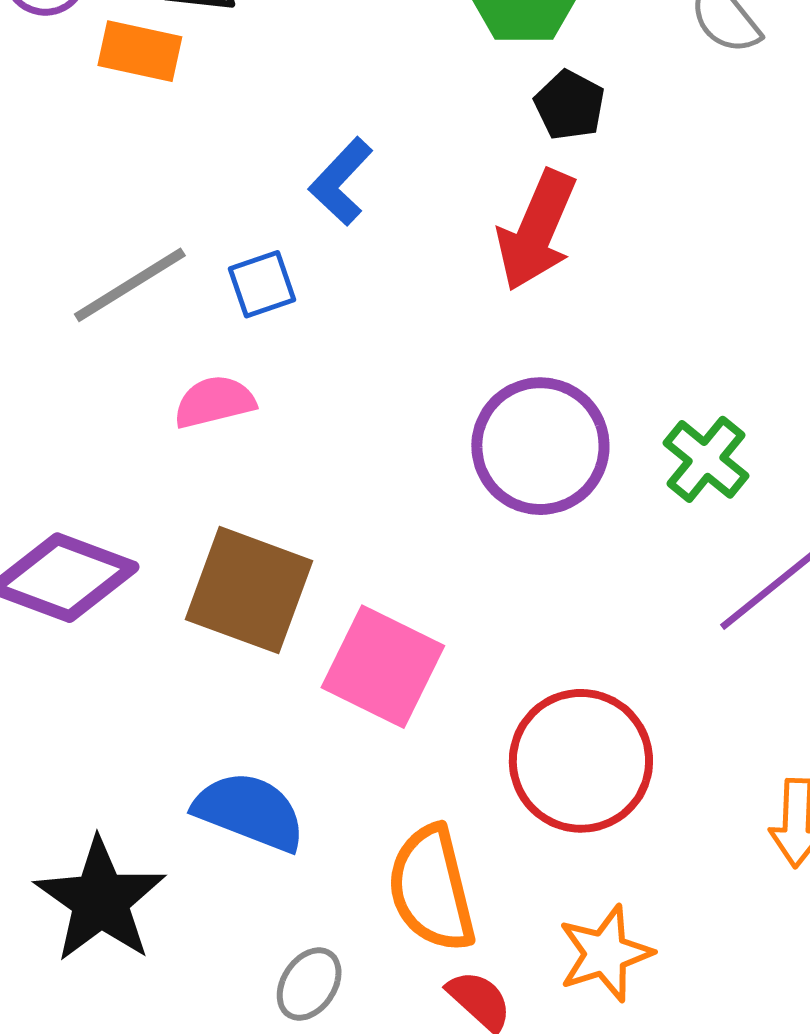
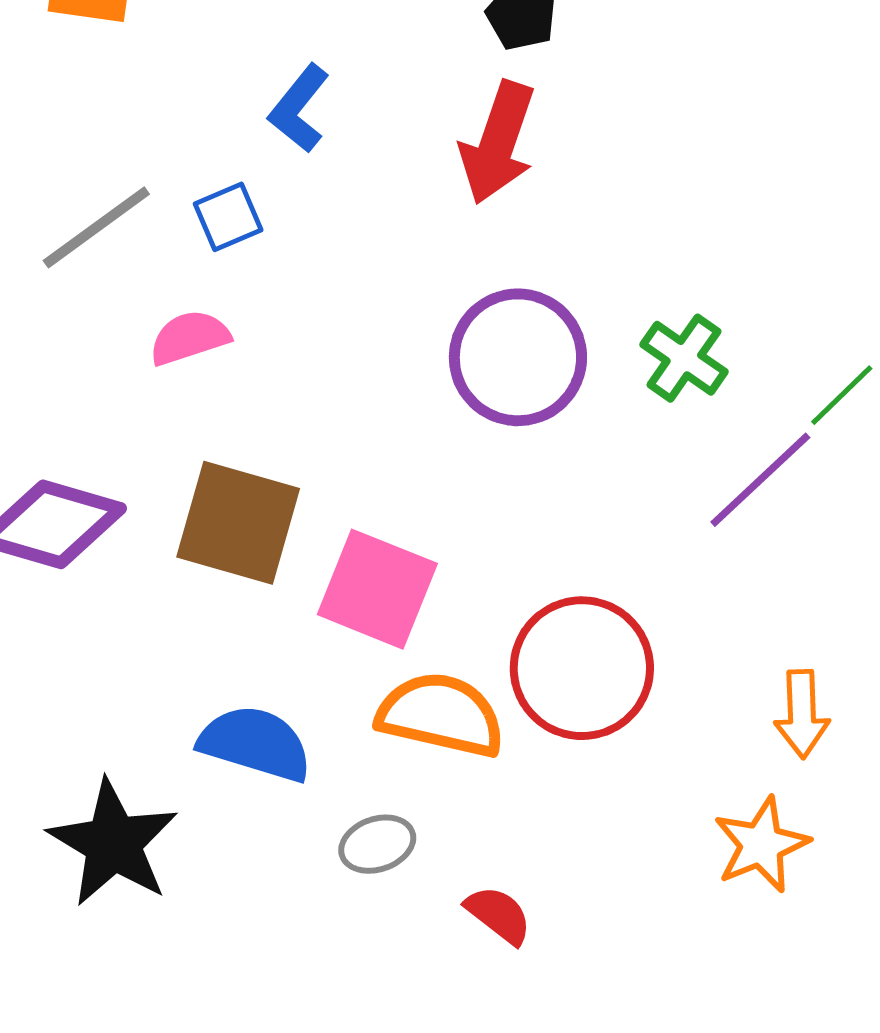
orange semicircle: (432, 889) -> (441, 715), moved, turned 121
orange star: (605, 953) -> (761, 845), moved
gray ellipse: (309, 984) -> (377, 844), moved, turned 42

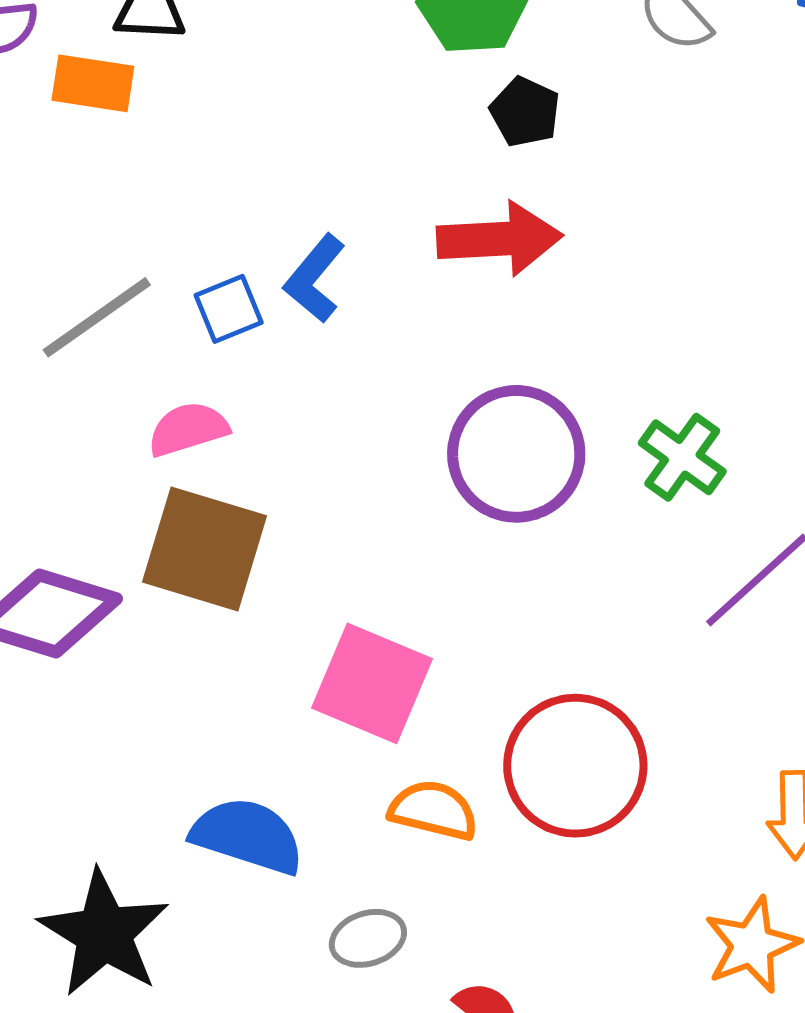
blue L-shape: (299, 108) -> (315, 279), moved
red arrow: (498, 143) -> (499, 239), turned -113
brown square: (238, 523) -> (205, 549), moved
orange semicircle: (441, 715) -> (433, 810), size x0.7

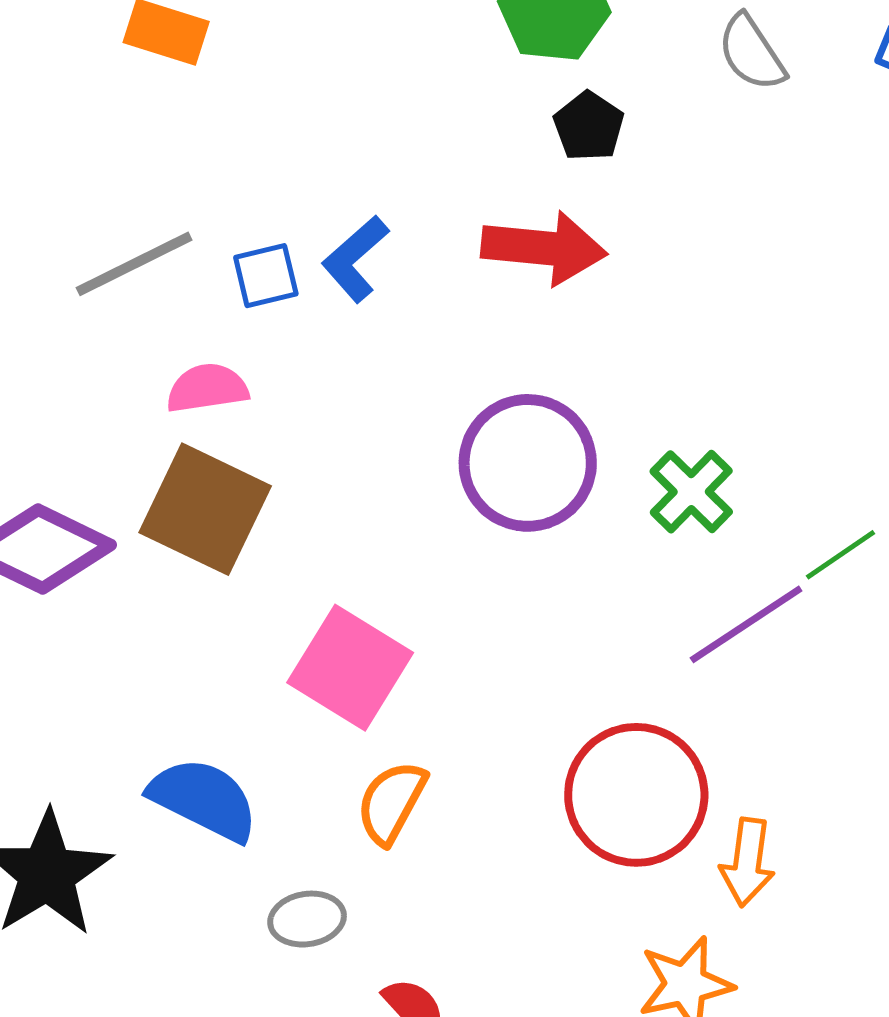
red circle: (575, 766) -> (636, 795), moved
orange semicircle: (433, 810) -> (391, 802), turned -84

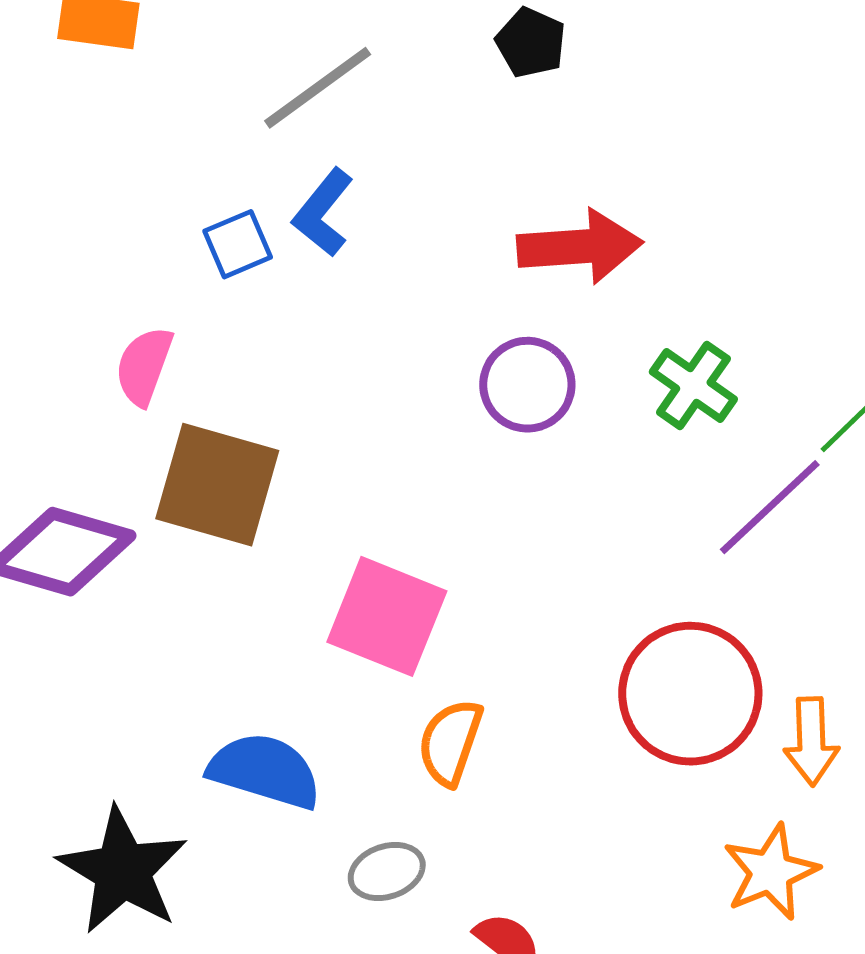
red arrow: (544, 248) -> (580, 247), moved
gray line: (134, 264) -> (318, 88), moved
pink semicircle: (207, 388) -> (144, 366), moved, turned -52
purple circle: (528, 463) -> (527, 385), size x0.7

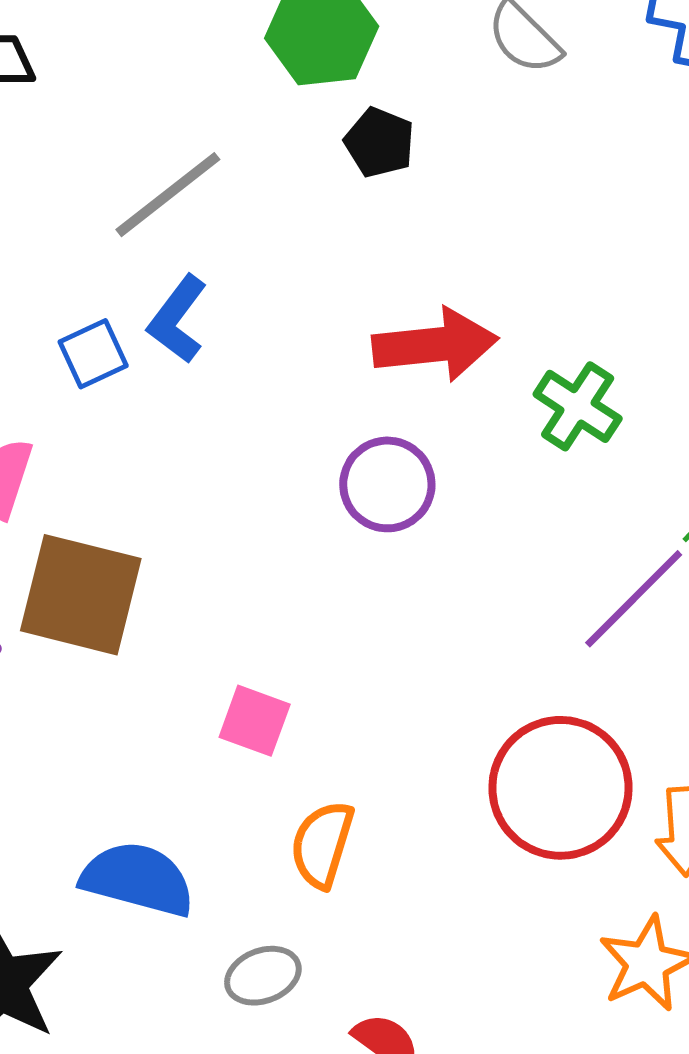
green cross: (693, 386) -> (578, 406), moved
pink square: (387, 616) -> (255, 721), size x0.6

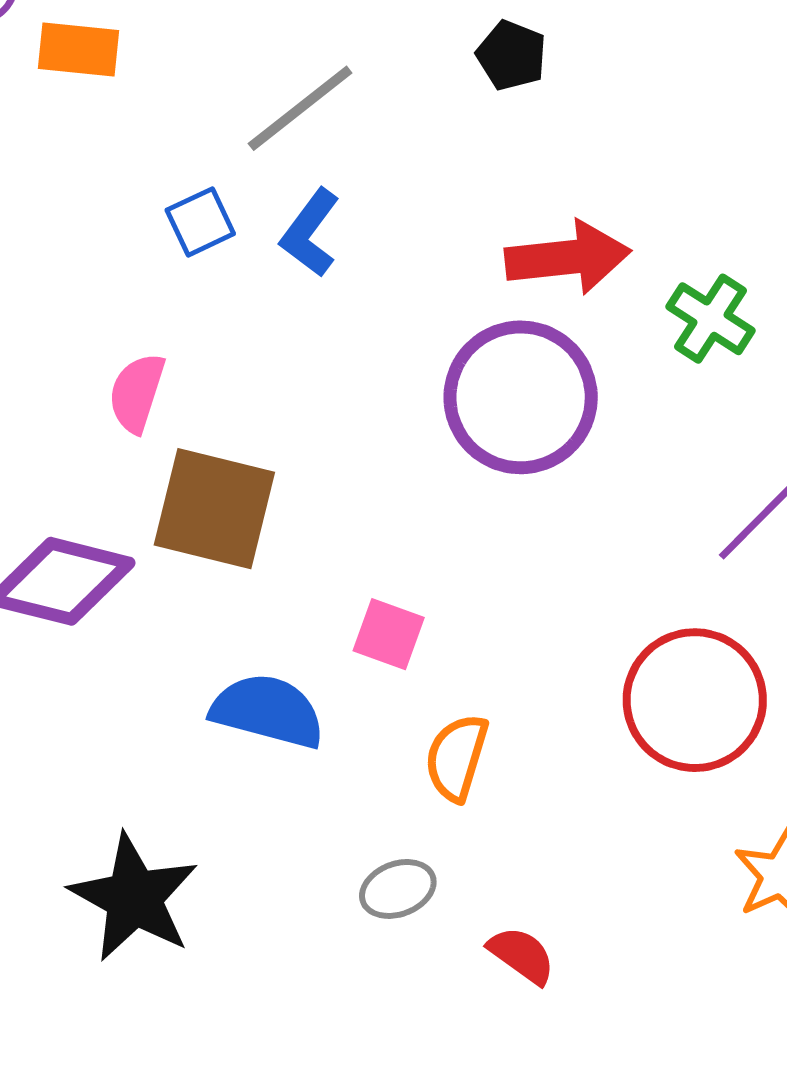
blue square: (93, 354) -> (200, 222), moved
purple circle: (387, 484) -> (521, 397), size x1.6
blue semicircle: (138, 879) -> (268, 711), moved

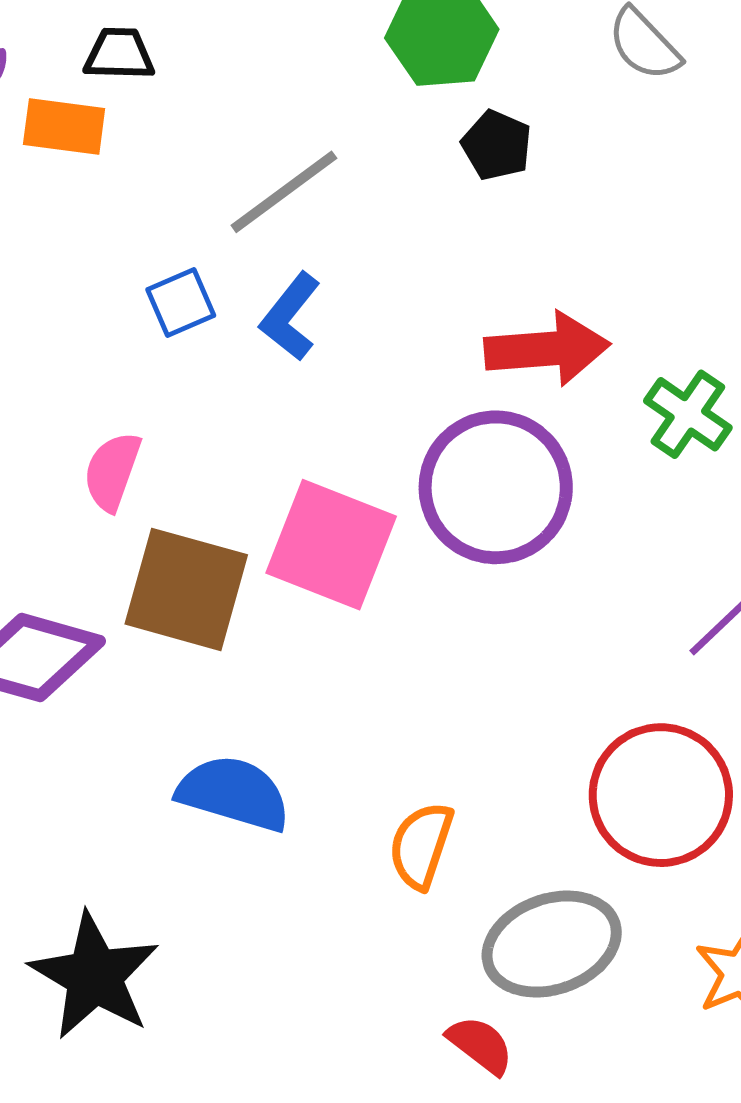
pink square: (389, 634) -> (331, 545), moved, size x1.8
gray ellipse: (398, 889) -> (552, 944), moved, size x1.8

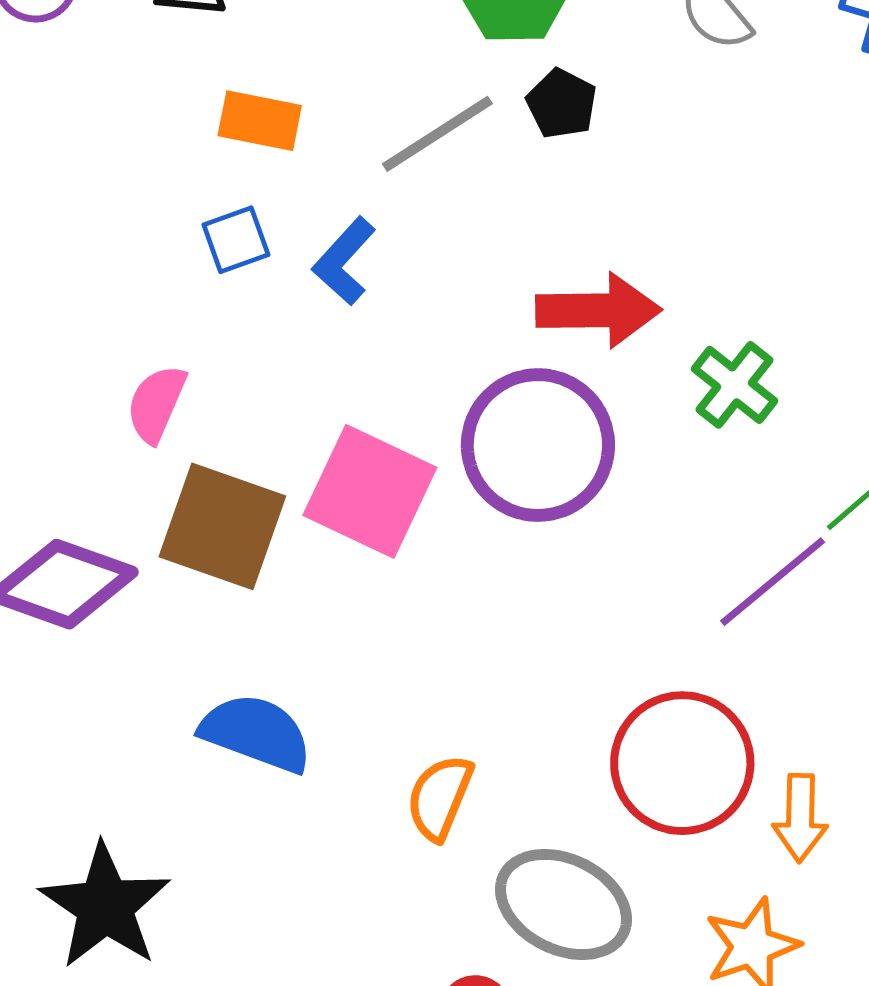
orange rectangle: (64, 126) -> (260, 121), moved
gray line: (284, 192) -> (437, 134), moved
gray ellipse: (552, 944) -> (564, 904), turned 42

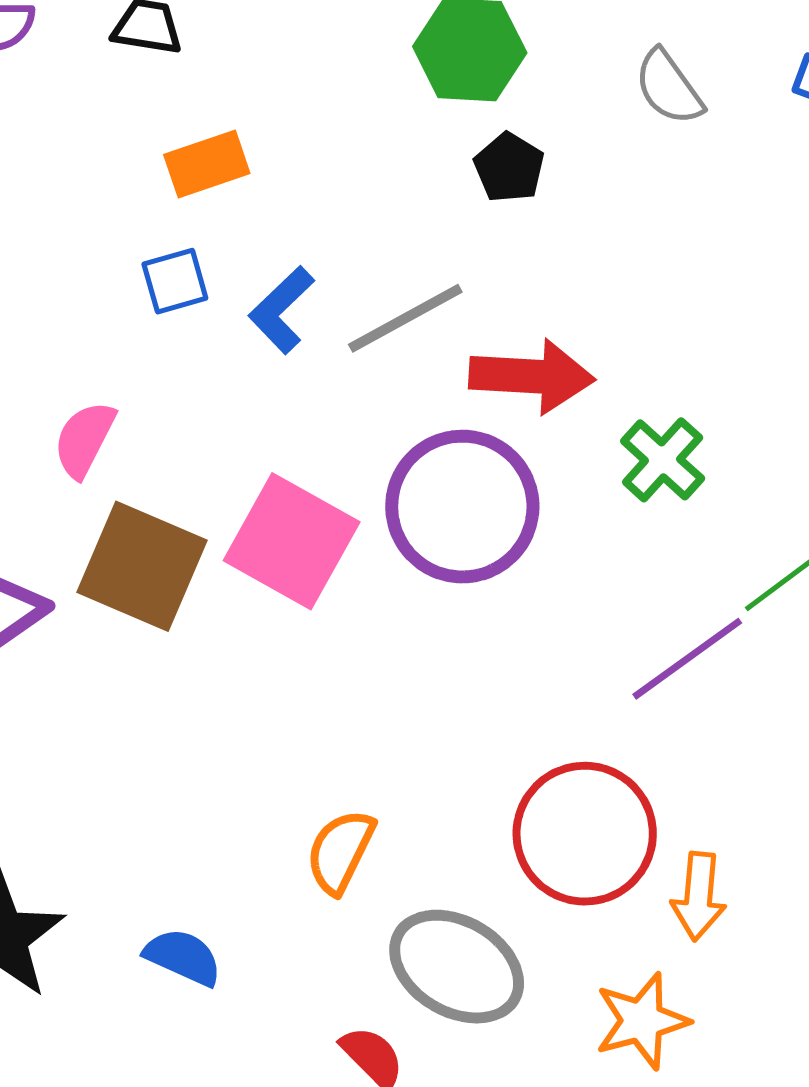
orange rectangle: (260, 121) -> (207, 164), turned -34
gray line: (437, 134) -> (405, 318), moved
blue semicircle: (256, 733) -> (183, 957), moved, size x0.7

